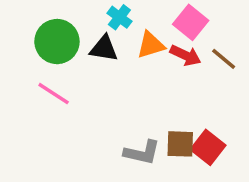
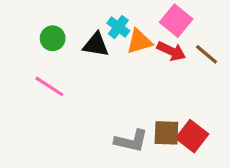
cyan cross: (119, 17) -> (118, 27), moved
green circle: (57, 42) -> (53, 38), size x0.6

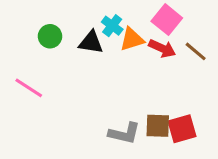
pink line: (49, 86) -> (29, 88), moved
red square: (192, 136) -> (182, 129), turned 36

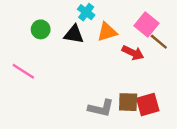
pink square: (167, 20) -> (146, 24), moved
cyan cross: (112, 26) -> (86, 12), moved
red arrow: (162, 48) -> (133, 53), moved

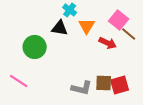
green circle: (41, 29) -> (35, 47), moved, size x1.5
orange triangle: (107, 32) -> (87, 26), turned -42
pink line: (23, 71) -> (19, 81), moved

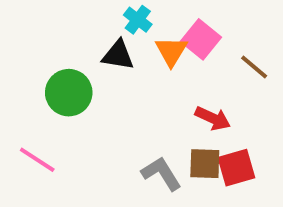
pink square: (119, 20) -> (201, 39), moved
red arrow: (108, 43) -> (213, 118), moved
gray L-shape: (82, 88) -> (161, 173), turned -135

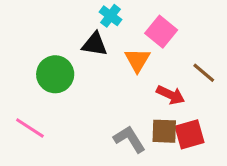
orange triangle: (171, 51) -> (137, 60), moved
brown line: (254, 67) -> (204, 73), moved

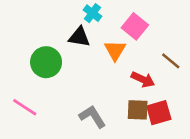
gray L-shape: (129, 139) -> (92, 117), moved

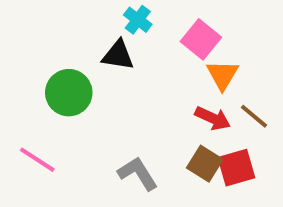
orange triangle: (115, 50) -> (223, 75), moved
brown line: (171, 61) -> (254, 116), moved
brown square: (138, 110) -> (205, 164), turned 30

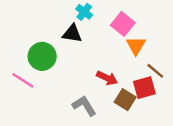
red arrow: (213, 118) -> (107, 78), moved
pink line: (37, 160) -> (23, 80), moved
red square: (236, 168) -> (144, 88), moved

